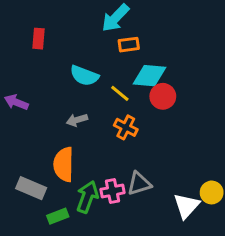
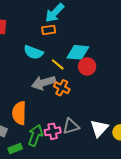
orange rectangle: (129, 45) -> (49, 30), moved
gray arrow: (77, 120) -> (44, 83), moved, size x1.6
white triangle: (186, 206) -> (99, 128), moved

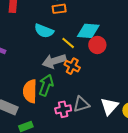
green arrow: (35, 135) -> (46, 85), moved

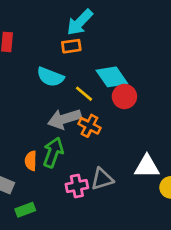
cyan diamond: (88, 31) -> (112, 77), turned 50
orange semicircle: (30, 91) -> (31, 161), size x0.6
white triangle: (109, 106) -> (147, 166), moved, turned 48

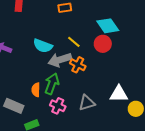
cyan semicircle: (50, 77) -> (43, 46), moved
cyan diamond: (112, 77) -> (108, 26), moved
pink cross: (77, 186) -> (58, 106), moved, turned 35

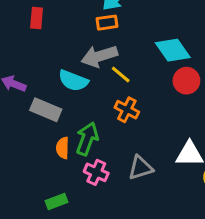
red circle: (103, 44) -> (186, 81), moved
gray arrow: (60, 60) -> (99, 56), moved
gray rectangle: (14, 106) -> (46, 110), moved

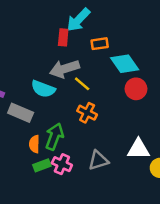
red rectangle: (37, 18) -> (63, 37), moved
orange rectangle: (107, 23) -> (100, 44), moved
green rectangle: (56, 201) -> (42, 165), moved

